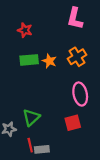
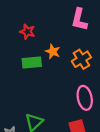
orange star: (49, 61) -> (53, 52), moved

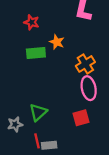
orange cross: (81, 59) -> (85, 64), moved

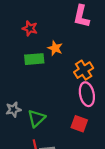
red square: (81, 118) -> (79, 124), turned 35
gray star: (15, 124) -> (13, 110), moved

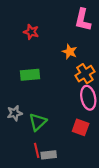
orange star: (55, 48) -> (70, 52), moved
green rectangle: (34, 59) -> (30, 75), moved

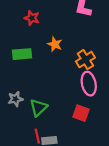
orange star: (70, 52) -> (55, 44), moved
green rectangle: (30, 75) -> (22, 54), moved

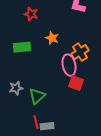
pink ellipse: (89, 84) -> (69, 65), moved
red square: (81, 113) -> (76, 83), moved

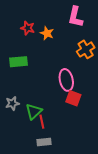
orange star: (52, 38) -> (47, 33), moved
orange cross: (80, 52) -> (86, 49), moved
red line: (36, 122) -> (42, 122), moved

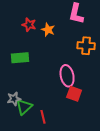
orange cross: (86, 49) -> (86, 46), turned 36
green triangle: (34, 111) -> (24, 107), moved

